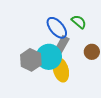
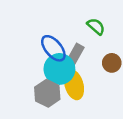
blue ellipse: (57, 28) -> (53, 48), moved
gray hexagon: (31, 60) -> (47, 93), moved

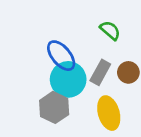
gray rectangle: (75, 54) -> (100, 72), moved
yellow ellipse: (74, 85) -> (109, 113), moved

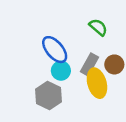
cyan circle: (68, 79) -> (61, 71), size x0.6
yellow ellipse: (109, 113) -> (97, 83), moved

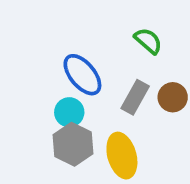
cyan circle: (61, 71) -> (69, 112), moved
yellow ellipse: (97, 83) -> (122, 156), moved

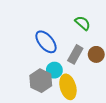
cyan circle: (69, 112) -> (54, 70), moved

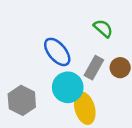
cyan circle: (54, 70) -> (68, 87), size x1.5
gray hexagon: (41, 81) -> (22, 100), moved

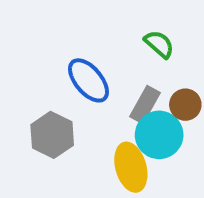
cyan circle: (68, 87) -> (159, 135), moved
gray hexagon: (22, 100) -> (52, 135), moved

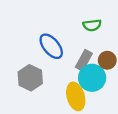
green semicircle: (159, 44) -> (92, 25), turned 132

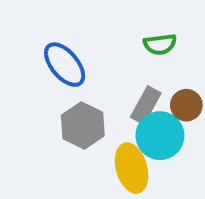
blue ellipse: (51, 46) -> (65, 65), moved
gray hexagon: (30, 78) -> (83, 125), moved

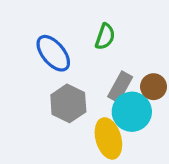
green semicircle: (160, 44) -> (105, 37), moved, turned -64

